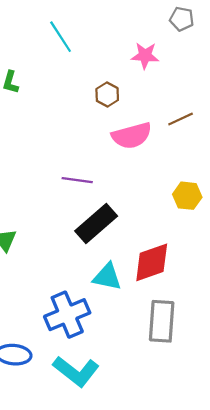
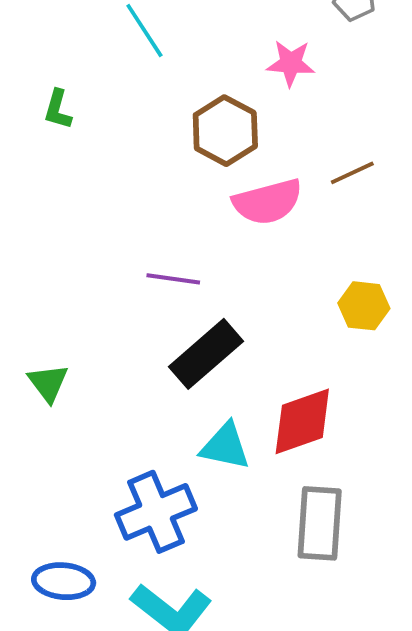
brown hexagon: (107, 94) -> (225, 131), size x1.6

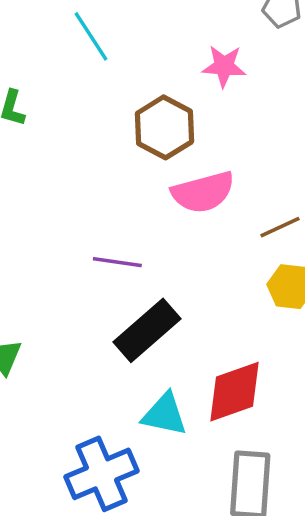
brown line: (352, 173) -> (280, 227), moved

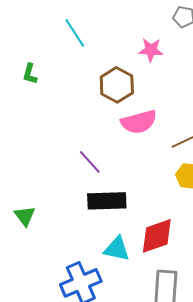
purple line: (117, 262) -> (90, 162), turned 40
black rectangle: (147, 330) -> (107, 201), turned 39

